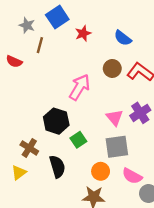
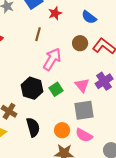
brown line: (40, 45) -> (38, 34), moved
green square: (78, 140) -> (56, 89), moved
orange circle: (101, 171) -> (62, 130), moved
pink semicircle: (132, 176) -> (84, 135), moved

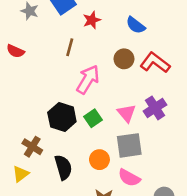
orange circle: (62, 130) -> (99, 160), moved

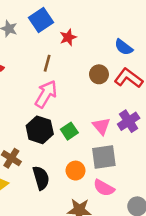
blue semicircle: (136, 25) -> (124, 47), moved
pink arrow: (88, 79) -> (46, 94), moved

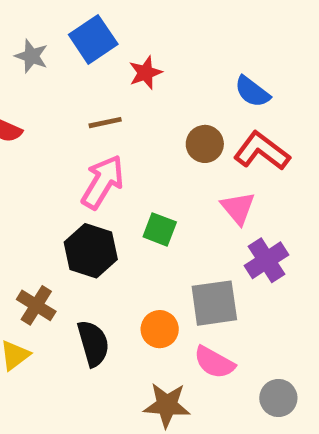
brown line: (47, 63) -> (105, 123), turned 63
purple cross: (129, 121) -> (267, 260), moved
pink triangle: (101, 126) -> (238, 208), moved
green square: (69, 131) -> (160, 229), moved, turned -35

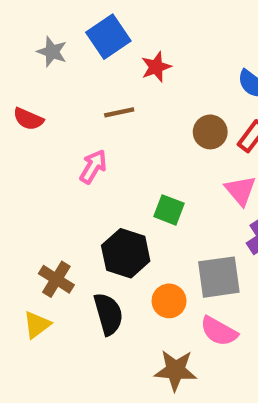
pink arrow: (103, 182) -> (93, 167), moved, size x0.7
black hexagon: (91, 251) -> (126, 253), moved

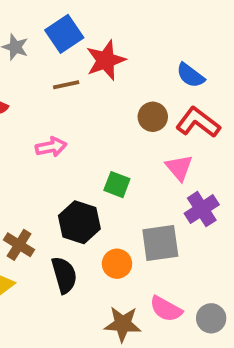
red star: (156, 67) -> (106, 60), size x1.5
brown line: (119, 112) -> (66, 85), moved
pink arrow: (93, 167) -> (51, 147), turned 48
pink semicircle: (219, 331) -> (166, 309), moved

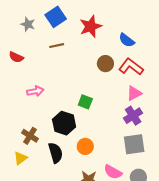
red star: (106, 60) -> (91, 26), moved
pink arrow: (51, 147) -> (35, 91), moved
pink triangle: (179, 168) -> (134, 93), moved, turned 42
gray square: (160, 243) -> (134, 144), moved

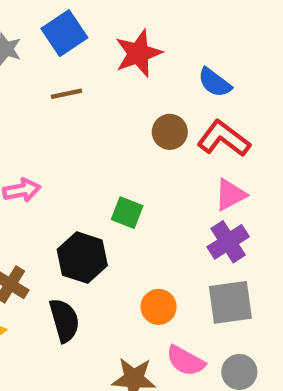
orange circle: (85, 146) -> (159, 307), moved

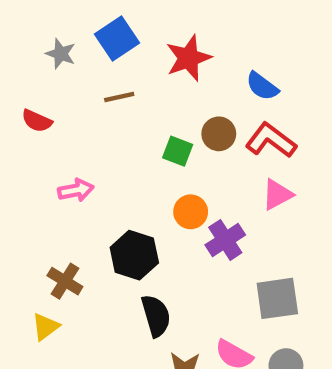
green square: (127, 213) -> (178, 151), moved
purple cross: (228, 242) -> (225, 240), moved
orange circle: (159, 307) -> (191, 212), moved
black semicircle: (64, 320) -> (156, 316), moved

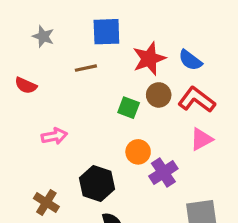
blue square: (117, 39) -> (106, 32), moved, turned 32
red star: (188, 58) -> (149, 59), moved

